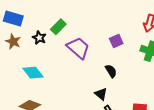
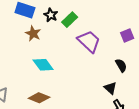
black star: (39, 38) -> (51, 15), moved
brown star: (13, 42) -> (33, 33), moved

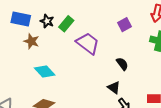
purple square: (127, 36) -> (124, 25), moved

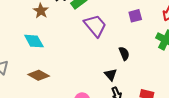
cyan diamond: (45, 71) -> (34, 41), moved

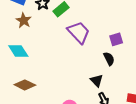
purple square: (135, 16) -> (116, 39), moved

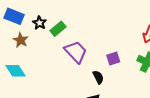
black semicircle: (109, 59) -> (98, 77), moved

